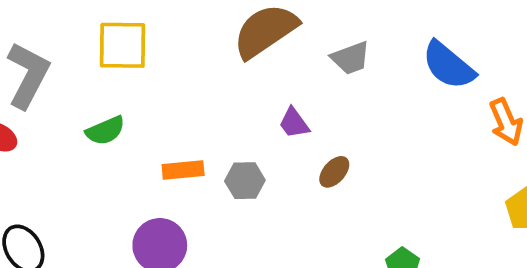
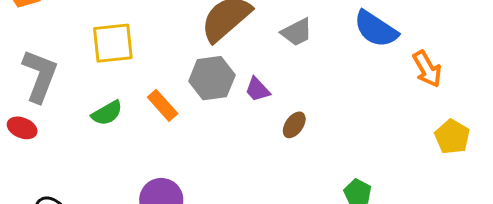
orange rectangle: (183, 170) -> (163, 105), moved, turned 60
gray hexagon: (245, 181) -> (212, 78), moved, size x1.4

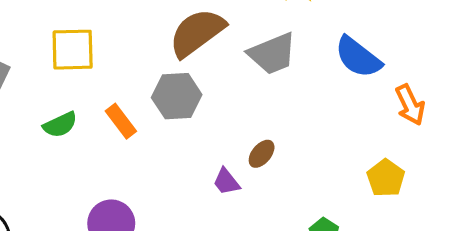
gray trapezoid: (297, 32) -> (272, 54), size x1.4
purple trapezoid: (257, 89) -> (226, 182), moved
yellow pentagon: (452, 137) -> (386, 178), moved

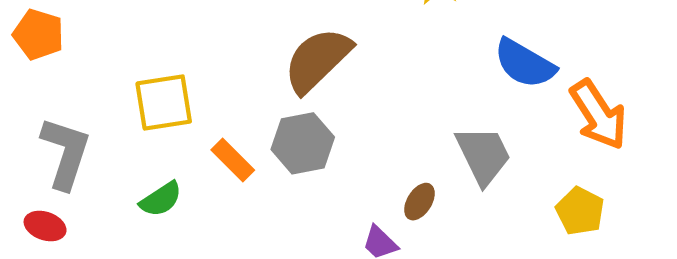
gray trapezoid: (272, 54) -> (483, 155), moved, turned -86
orange arrow: (410, 105) -> (598, 115), size x1.4
orange rectangle: (121, 121) -> (233, 160), moved

